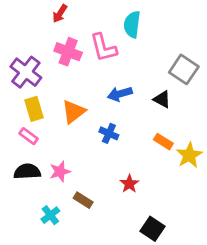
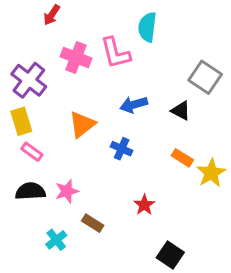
red arrow: (60, 14) -> (52, 15), moved
yellow rectangle: (34, 109) -> (21, 121), moved

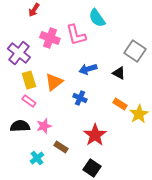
cyan semicircle: (147, 27) -> (97, 18), turned -42
yellow rectangle: (21, 121) -> (29, 80), moved
pink rectangle: (32, 152) -> (29, 101), moved
red star: (144, 205) -> (95, 135), size x1.6
black square: (170, 255) -> (92, 168), moved

